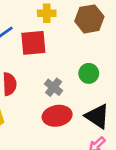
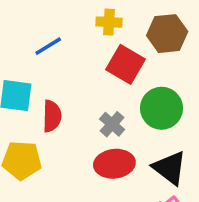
red square: (33, 43) -> (125, 64), moved, turned 32
green circle: (89, 73) -> (162, 108), size x1.5

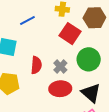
red semicircle: (52, 116) -> (36, 65), moved

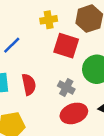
red semicircle: (36, 65) -> (29, 84), moved

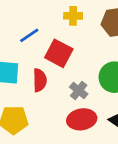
red square: (66, 46) -> (59, 53), moved

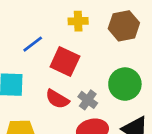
red semicircle: (40, 80) -> (57, 99), moved, turned 125

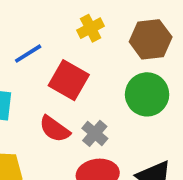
yellow cross: (78, 21) -> (91, 28), turned -30
green circle: (125, 84) -> (147, 94), moved

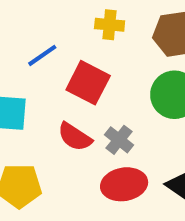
yellow cross: (91, 28) -> (110, 25), turned 35

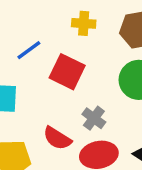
red semicircle: (75, 137) -> (57, 138), moved

